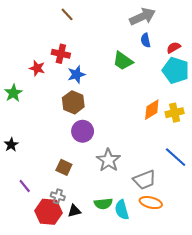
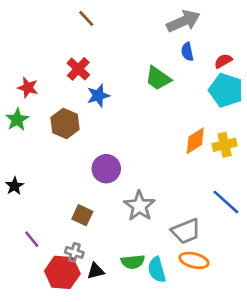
red cross: (61, 54) -> (78, 69), turned 30
red star: (37, 68) -> (28, 88), moved
brown hexagon: (73, 102) -> (65, 123), moved

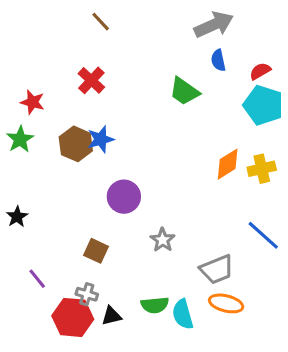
blue star: (98, 96) -> (101, 139), moved
gray star: (139, 206) -> (163, 240), size x0.7

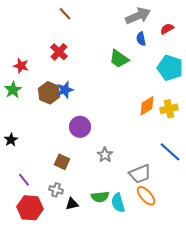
red semicircle: (260, 71) -> (167, 29), moved
orange ellipse: (226, 303) -> (146, 196), turned 35
red hexagon: (73, 317) -> (30, 208), moved

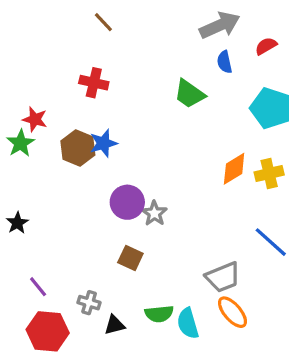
red cross: (59, 52) -> (94, 83), turned -30
red star: (21, 66) -> (35, 119), moved
gray star: (105, 155) -> (154, 213), moved
brown square: (62, 162) -> (130, 258), moved

